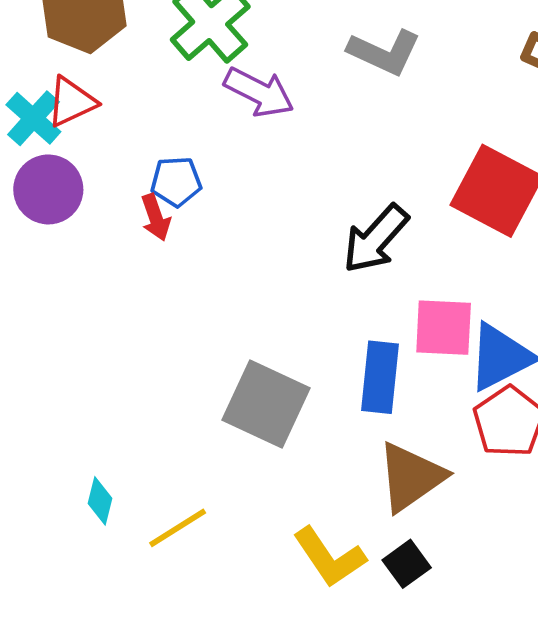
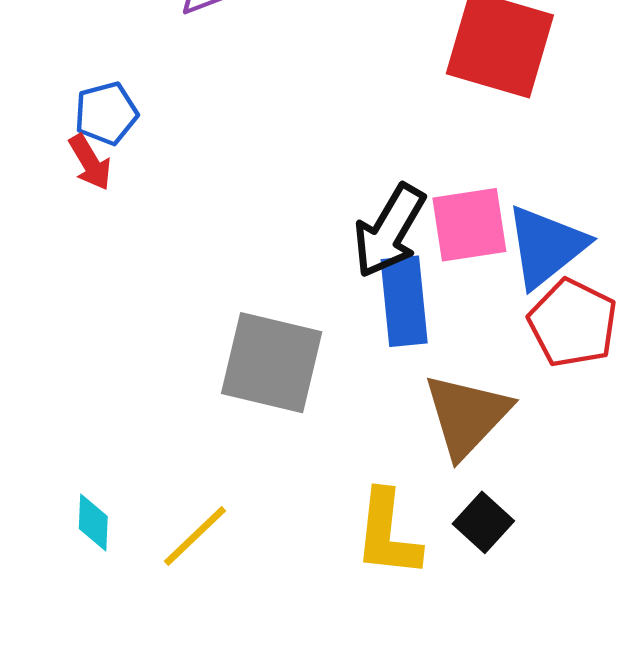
black arrow: (376, 239) -> (389, 231), moved
yellow L-shape: (329, 557) -> (388, 534), turned 52

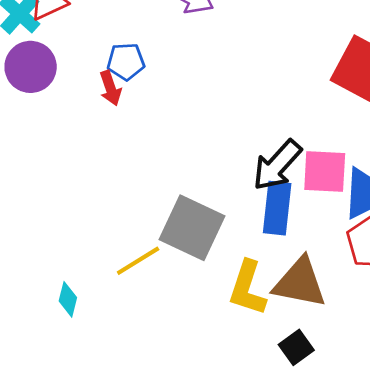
brown triangle: (467, 415) -> (300, 283), turned 46
yellow L-shape: (388, 534) -> (247, 288), moved
yellow line: (195, 536) -> (138, 261), moved

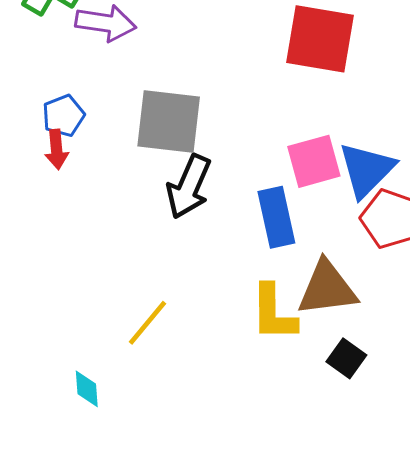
red arrow: (110, 88) -> (57, 149), turned 32
black arrow: (277, 165) -> (189, 187), moved
gray square: (192, 228) -> (169, 122), moved

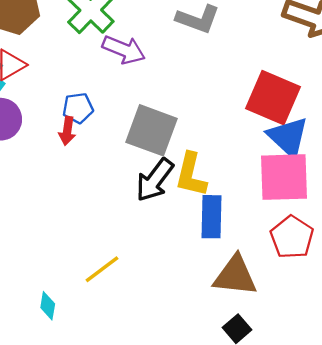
pink square: (314, 161) -> (284, 177), moved, size x1.4
blue triangle: (367, 170) -> (288, 137), moved, turned -45
yellow L-shape: (274, 313) -> (191, 175), moved

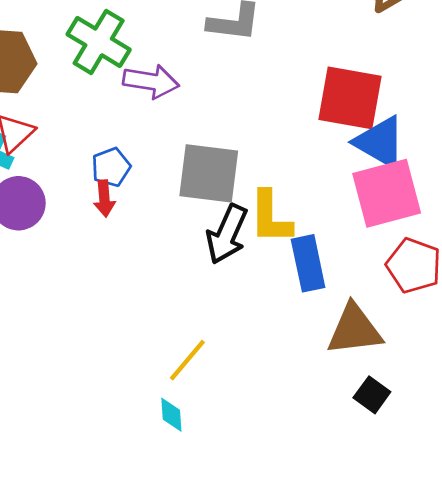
cyan diamond: (48, 306) -> (171, 415), moved

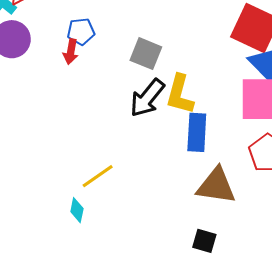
gray square: (209, 173) -> (146, 54), size x0.7
black square: (372, 395) -> (204, 241), moved, turned -35

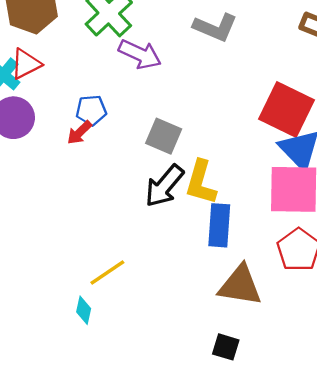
red arrow: (71, 52) -> (79, 133), turned 35

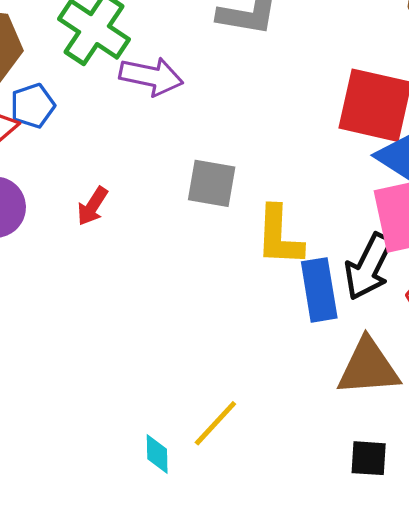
blue pentagon: (91, 110) -> (33, 106), moved
black arrow: (164, 186) -> (369, 267), moved
yellow line: (107, 273) -> (215, 423), moved

